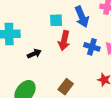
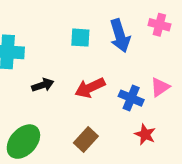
red arrow: (64, 41) -> (90, 88), moved, turned 48
blue cross: (92, 47) -> (131, 98), moved

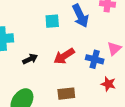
brown rectangle: (86, 139) -> (66, 94), turned 49

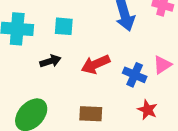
cyan square: (52, 21) -> (64, 26), moved

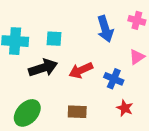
black arrow: (50, 61) -> (43, 68), size x1.6
pink triangle: (162, 65) -> (137, 57), moved

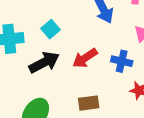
cyan square: (54, 39) -> (50, 29), turned -35

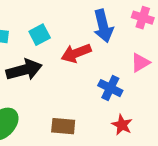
red arrow: (85, 58) -> (76, 53), moved

